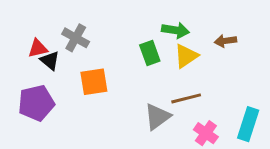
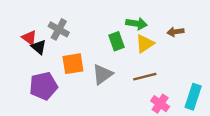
red triangle: (38, 48) -> (29, 38), turned 49
purple pentagon: (36, 103) -> (43, 86), moved
gray triangle: (157, 117) -> (102, 74), moved

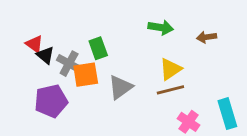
gray cross: (59, 29) -> (69, 64), moved
green rectangle: (117, 41) -> (98, 48), moved
yellow triangle: (145, 44) -> (170, 69), moved
cyan rectangle: (193, 97) -> (227, 114), turned -35

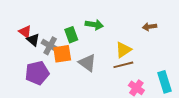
green arrow: (161, 27) -> (94, 25), moved
gray triangle: (120, 87) -> (87, 63), turned -48

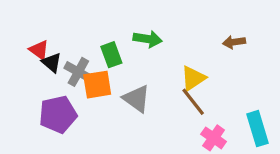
brown line: (123, 65) -> (193, 102), turned 66

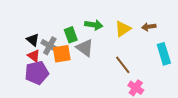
red triangle: (39, 50) -> (34, 56), moved
yellow triangle: (193, 78) -> (123, 29), moved
gray triangle: (137, 99) -> (85, 48), moved
cyan rectangle: (258, 129) -> (164, 54), moved

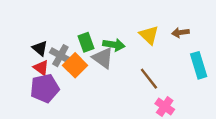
green arrow: (94, 25) -> (114, 45), moved
yellow triangle: (123, 29) -> (149, 35), turned -42
orange square: (62, 54) -> (75, 65), turned -36

